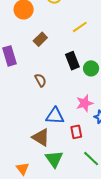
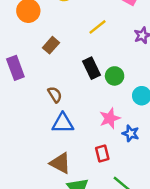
blue triangle: (55, 116) -> (63, 123), moved

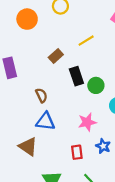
brown rectangle: (51, 45) -> (56, 56), moved
blue star: (131, 133) -> (103, 146), moved
brown triangle: (60, 163) -> (28, 147), moved

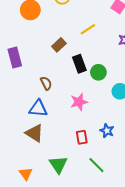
blue triangle: (45, 121) -> (38, 109), moved
pink star: (87, 122) -> (79, 102), moved

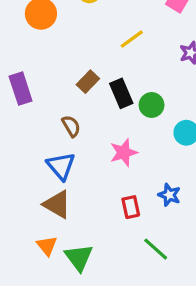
brown rectangle: (59, 45) -> (88, 82), moved
blue triangle: (38, 109) -> (61, 166), turned 48
green triangle: (58, 165) -> (79, 257), moved
orange triangle: (26, 174) -> (47, 246), moved

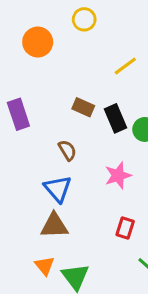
brown rectangle: (88, 82) -> (83, 107), turned 70
brown triangle: (57, 204) -> (54, 226), turned -32
red rectangle: (131, 207) -> (125, 228), turned 30

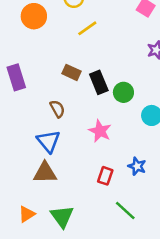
yellow line: (125, 66) -> (87, 28), moved
pink star: (118, 175) -> (100, 131), turned -30
orange triangle: (45, 266) -> (27, 214), moved, turned 36

